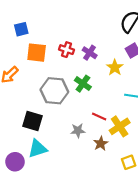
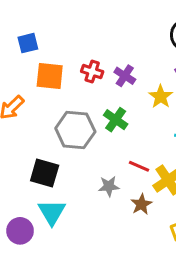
cyan triangle: (37, 149) -> (52, 212), turned -42

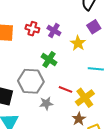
gray hexagon: (75, 130) -> (31, 81), moved
brown star: (141, 204) -> (79, 119), moved

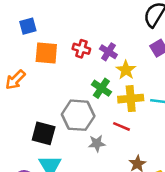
yellow star: (78, 43) -> (126, 70), moved
yellow cross: (85, 98) -> (131, 99), moved, turned 30

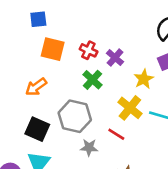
yellow star: (126, 70) -> (144, 79), moved
orange arrow: (15, 80) -> (36, 87), moved
green cross: (101, 88) -> (93, 80), moved
yellow cross: (131, 99) -> (130, 108), turned 35

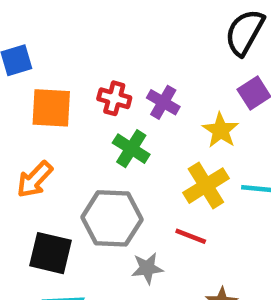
yellow cross: (130, 108) -> (206, 186), turned 30

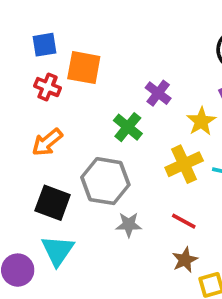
red cross: (114, 98) -> (48, 87), moved
orange square: (51, 108) -> (84, 68), moved
red line: (191, 236) -> (184, 221), moved

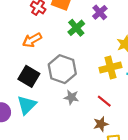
purple cross: (158, 93) -> (100, 12), moved
green cross: (128, 127) -> (76, 28), moved

